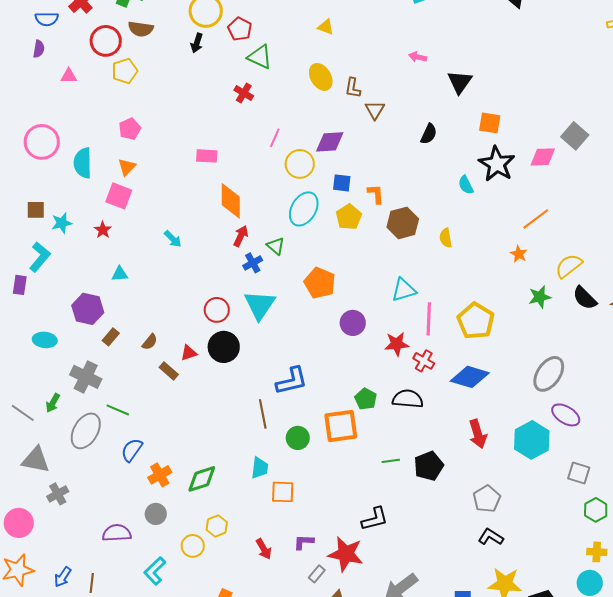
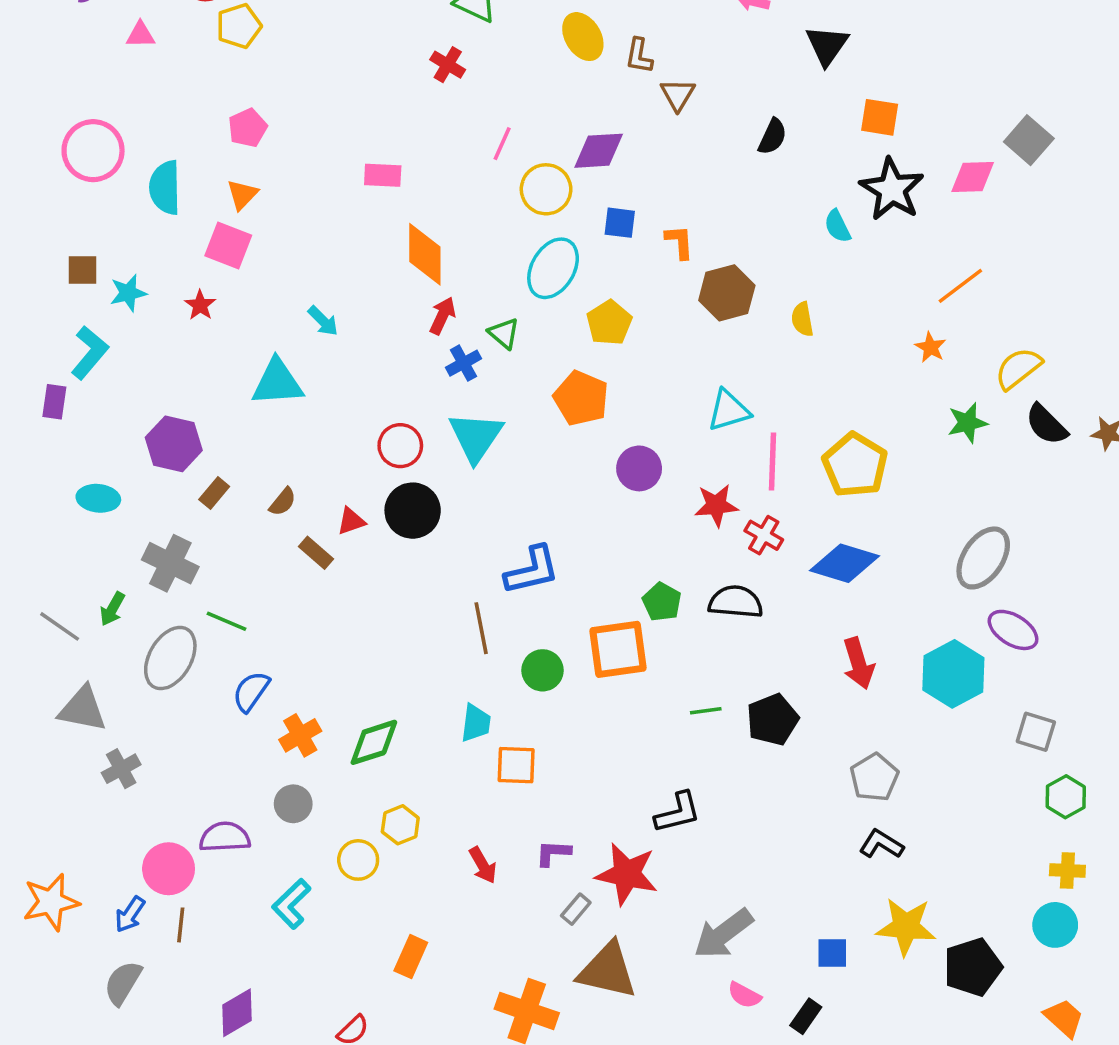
yellow pentagon: (349, 217) -> (609, 323), moved
cyan triangle: (120, 274) -> (277, 382), moved, size x1.8
pink circle: (19, 523) -> (169, 869), moved

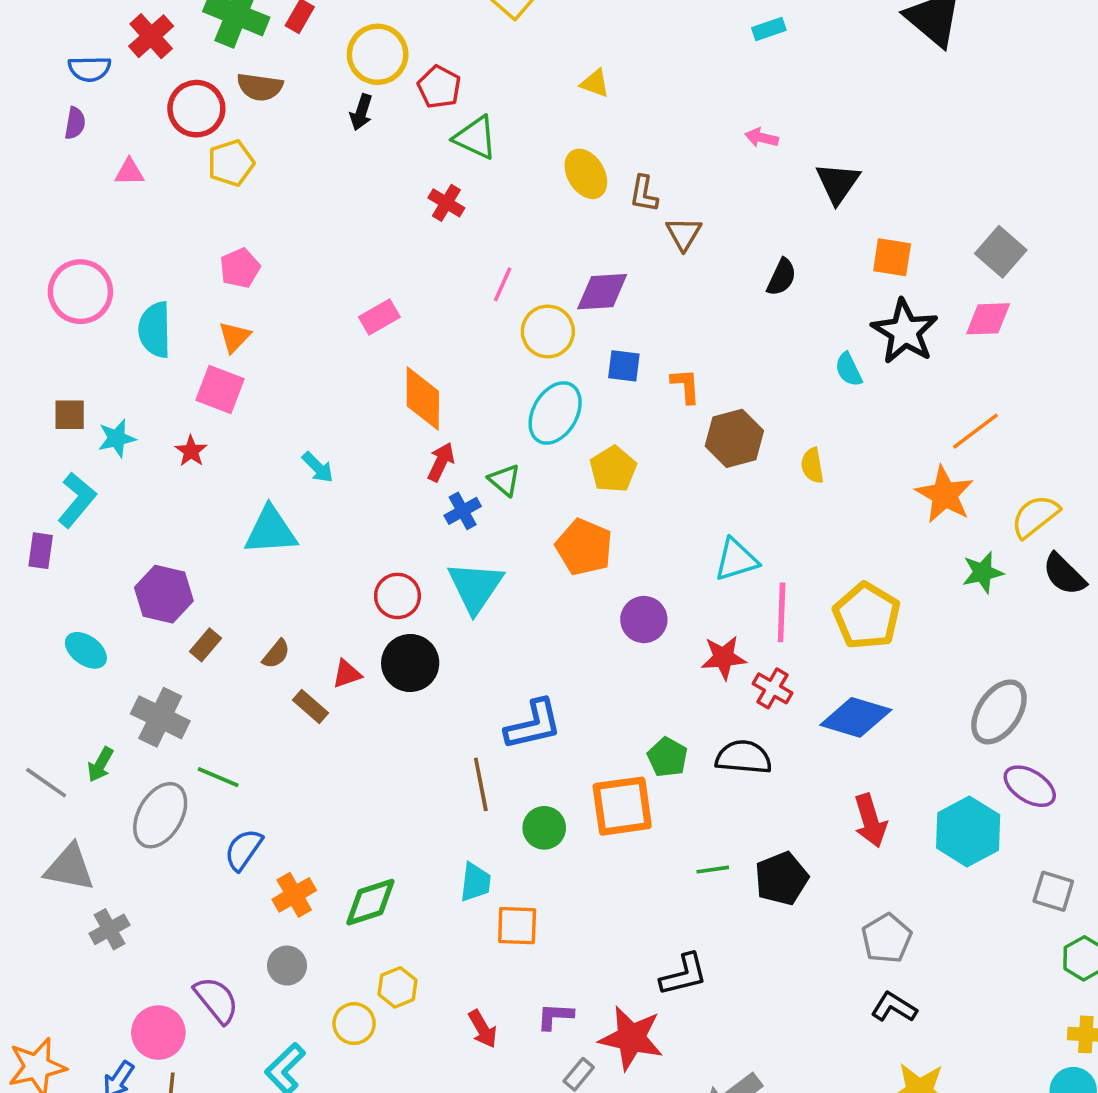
gray square: (1029, 140) -> (1001, 252), moved
pink rectangle: (383, 175) -> (379, 317), turned -33
orange star: (931, 347) -> (945, 495), size x1.8
cyan ellipse: (98, 498) -> (86, 650), turned 30
purple semicircle: (225, 837) -> (216, 1000), turned 54

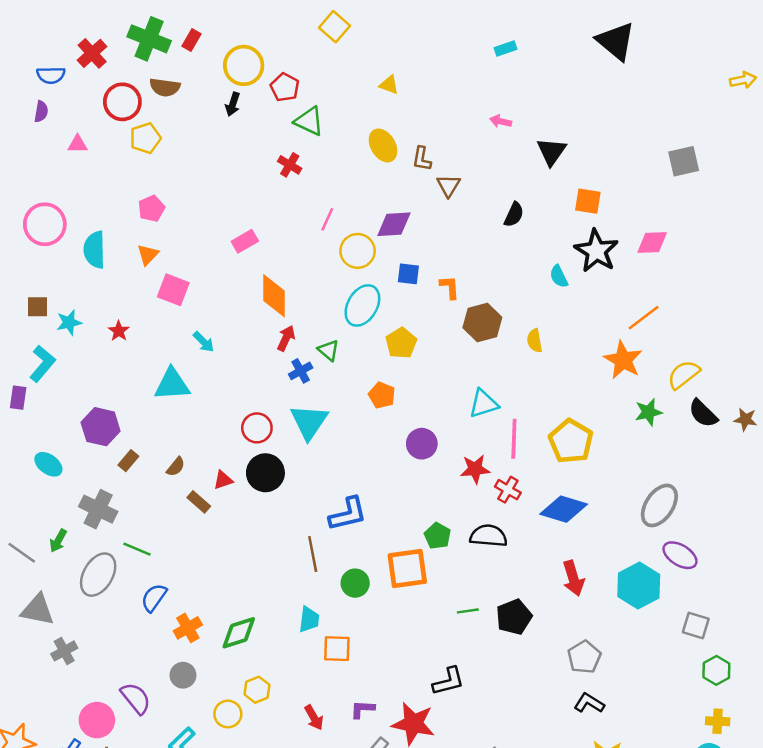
gray square: (1001, 252) -> (684, 161), moved, turned 36
pink square: (220, 389) -> (173, 290), moved
orange pentagon: (584, 547) -> (382, 395), size x0.7

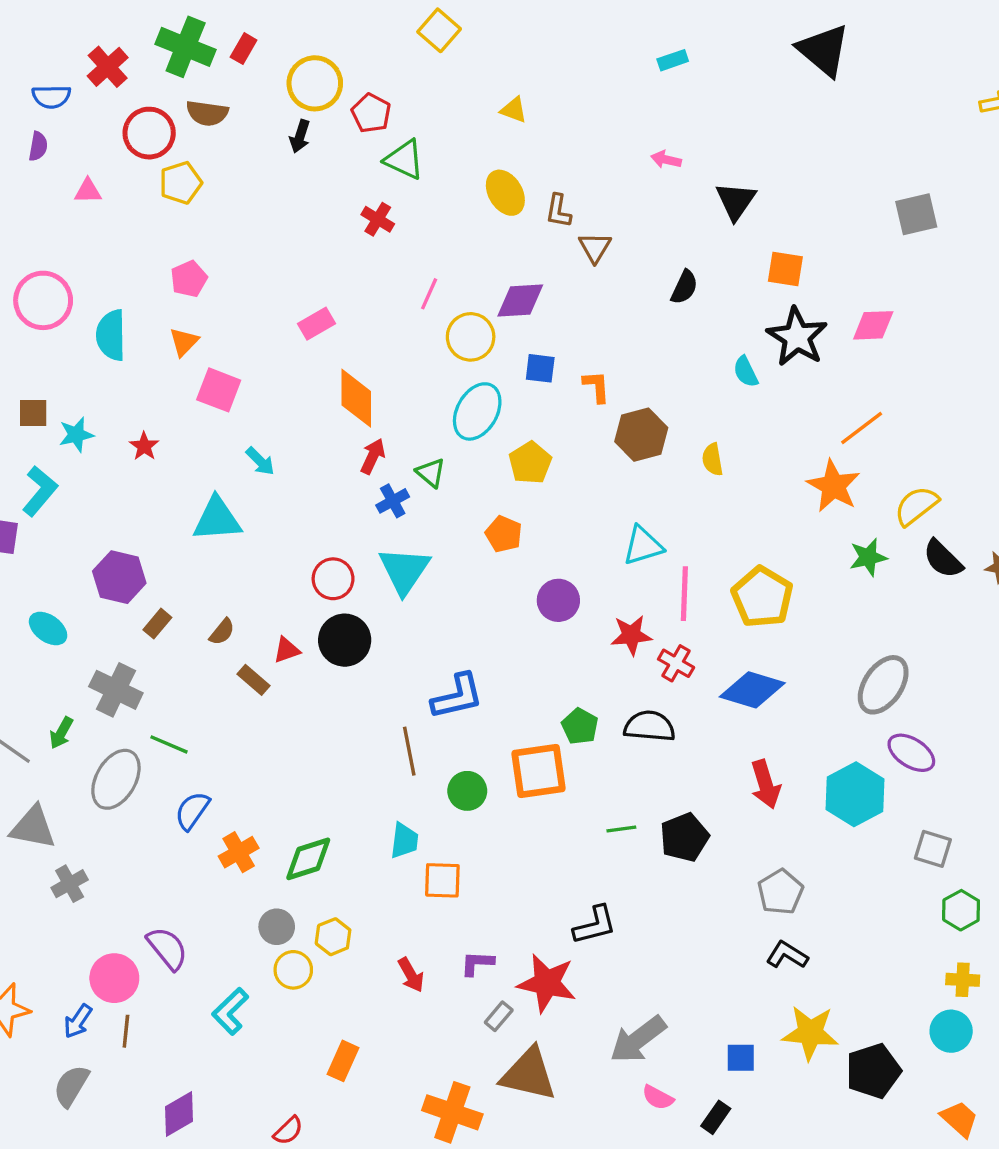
gray circle: (183, 675) -> (277, 927), moved

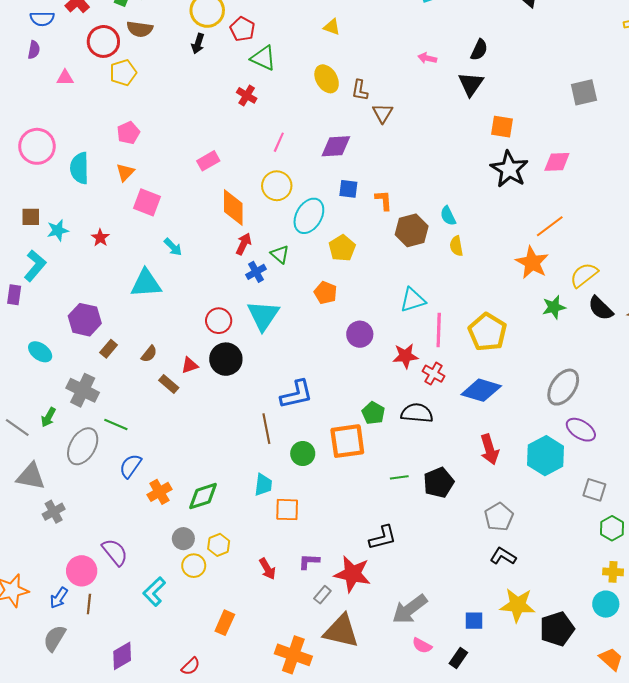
black semicircle: (684, 287) -> (479, 50), moved
yellow circle: (471, 337) -> (277, 186), moved
cyan semicircle: (746, 372) -> (448, 216), moved

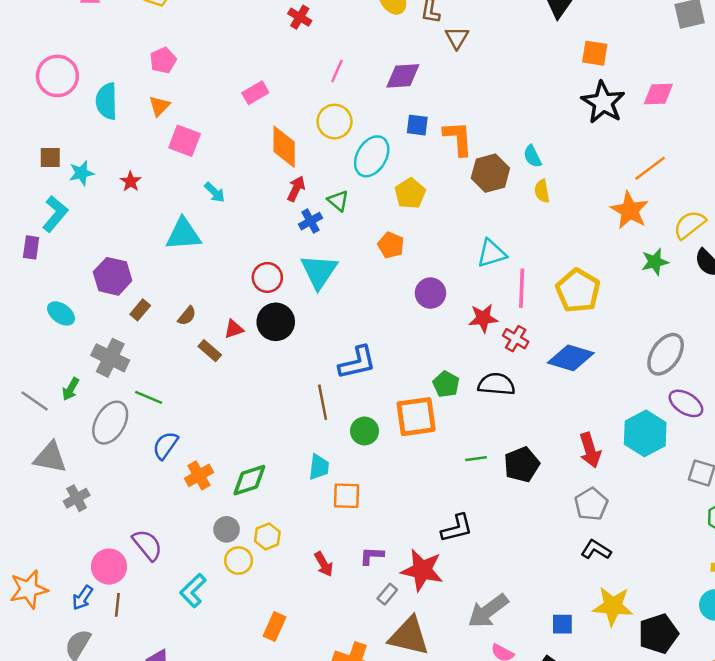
orange L-shape: (384, 200) -> (458, 138), size x1.5
red arrow: (490, 449) -> (590, 450), moved

